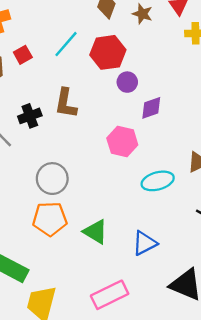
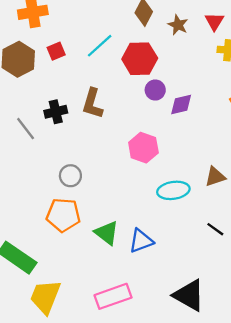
purple diamond: (151, 108) -> (181, 104), moved
gray circle: (52, 179) -> (70, 176), size x0.7
blue triangle: (145, 243) -> (141, 241), moved

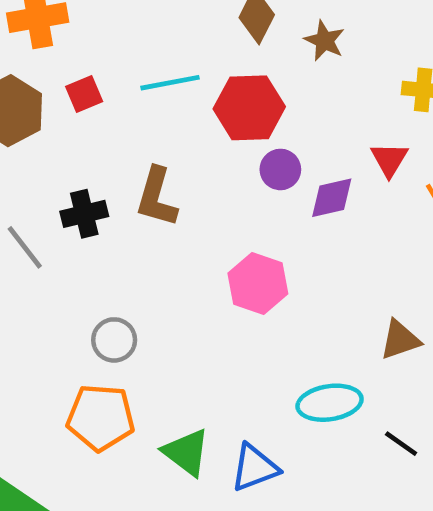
red triangle: (214, 21) -> (389, 159), moved
cyan line: (100, 46) -> (170, 83), turned 32
cyan ellipse: (173, 190) -> (330, 403), moved

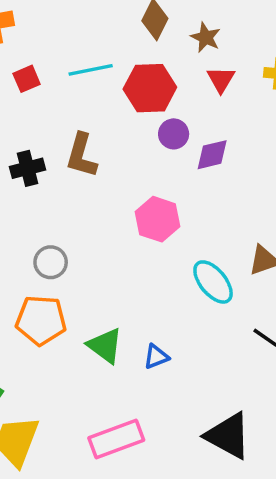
red triangle: (389, 159) -> (221, 79), moved
cyan ellipse: (330, 403) -> (213, 282), moved, turned 60
blue triangle: (254, 468) -> (156, 357), size x0.7

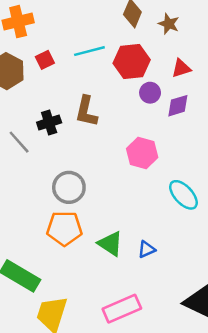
red triangle: (221, 79) -> (181, 68), moved, turned 45
gray circle: (51, 262) -> (69, 187), size x1.4

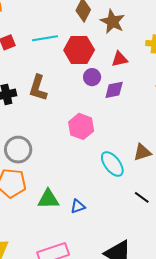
brown star: (169, 24) -> (112, 22), size x1.4
green triangle: (110, 244) -> (48, 199), turned -40

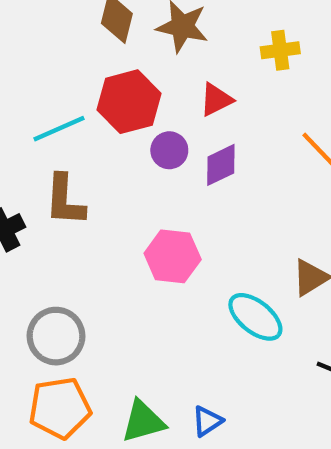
cyan line: (45, 38) -> (59, 129), moved

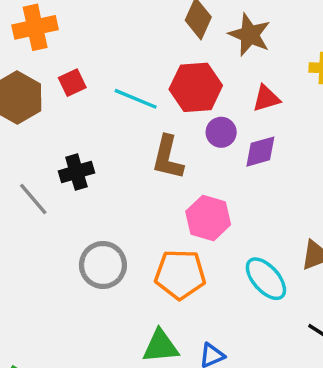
cyan line: (59, 129) -> (136, 99), turned 36
brown L-shape: (65, 200) -> (168, 157), moved
orange pentagon: (60, 408) -> (180, 274), moved

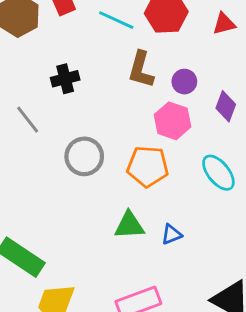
purple circle: (221, 132) -> (184, 82), moved
purple diamond: (260, 152) -> (226, 106), moved, turned -56
gray line: (33, 199) -> (28, 120), moved

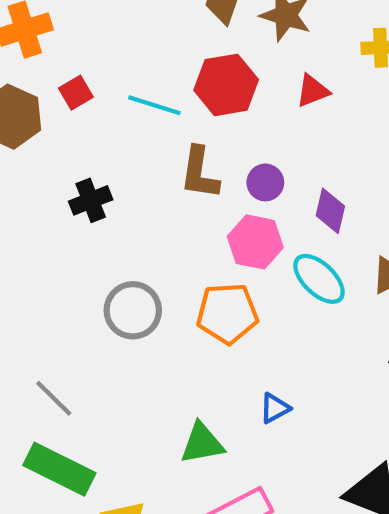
gray line: (28, 120) -> (54, 398), moved
cyan ellipse: (218, 173) -> (319, 279), moved
green triangle: (129, 225) -> (202, 443), moved

